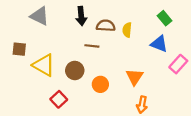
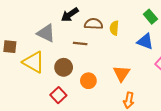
gray triangle: (40, 16) -> (46, 33), moved
black arrow: (81, 16) -> (70, 15), turned 60
red square: (59, 99) -> (58, 95), moved

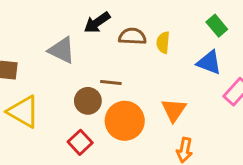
brown line: (80, 44) -> (111, 82), moved
yellow triangle: (34, 62) -> (23, 112), moved
orange circle: (88, 81) -> (125, 121), size x1.6

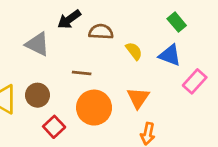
yellow semicircle: (163, 43) -> (134, 51), moved, turned 138
brown circle: (88, 101) -> (37, 95), moved

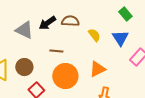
black arrow: (69, 19) -> (47, 23), moved
blue triangle: (170, 55) -> (120, 38), turned 36
orange triangle: (138, 98) -> (97, 69), turned 30

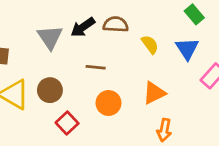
gray triangle: (24, 30) -> (50, 37), turned 30
orange circle: (65, 76) -> (108, 103), size x0.7

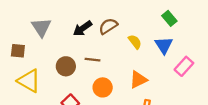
brown semicircle: (116, 24) -> (108, 26), turned -36
gray triangle: (50, 37) -> (41, 27), moved
brown circle: (50, 90) -> (66, 66), moved

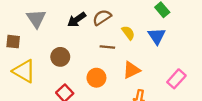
brown line: (93, 60) -> (107, 47), moved
pink rectangle: (184, 66) -> (176, 79), moved

